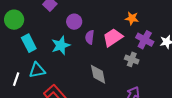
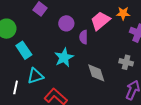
pink trapezoid: (113, 38) -> (100, 21), moved
cyan star: (61, 45) -> (64, 57), moved
gray cross: (132, 59) -> (126, 62), moved

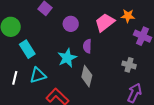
purple semicircle: (84, 37) -> (87, 46), moved
gray diamond: (96, 73) -> (87, 76), moved, turned 30
white line: (16, 87) -> (15, 78), moved

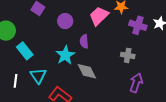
cyan triangle: (38, 75) -> (38, 76), turned -42
gray diamond: (87, 76) -> (87, 71), turned -35

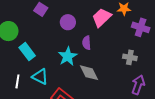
cyan triangle: (38, 76) -> (40, 77), turned -30

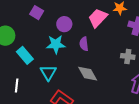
cyan star: (68, 56) -> (56, 44), moved, turned 30
cyan triangle: (40, 77) -> (48, 73), moved, turned 36

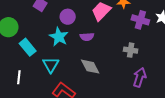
cyan star: (56, 44) -> (59, 37), turned 30
purple semicircle: (84, 44) -> (87, 37), turned -88

